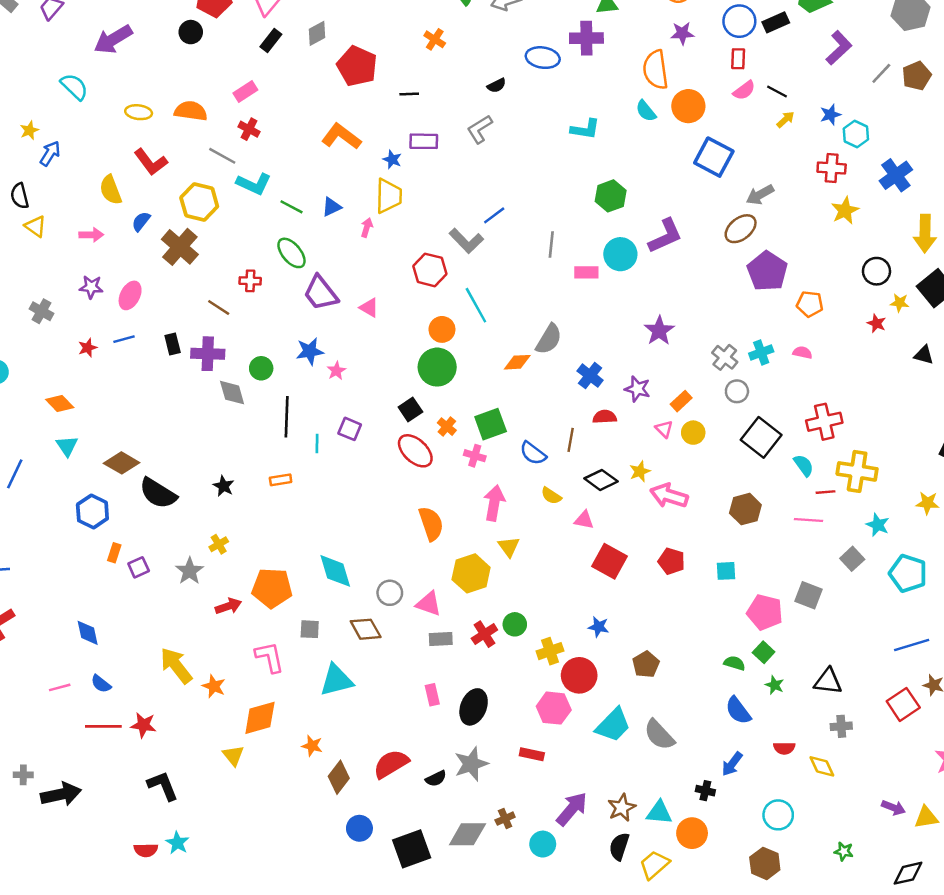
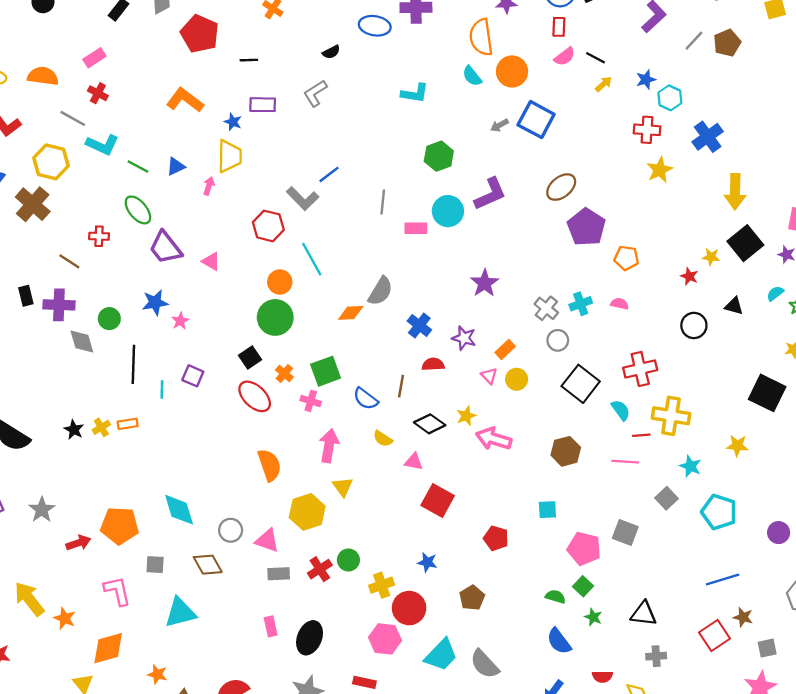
gray arrow: (760, 195) -> (499, 125), moved, size x0.7
black circle: (876, 271) -> (694, 325), moved
yellow cross: (219, 544) -> (101, 427), moved
red pentagon: (671, 561) -> (496, 538), moved

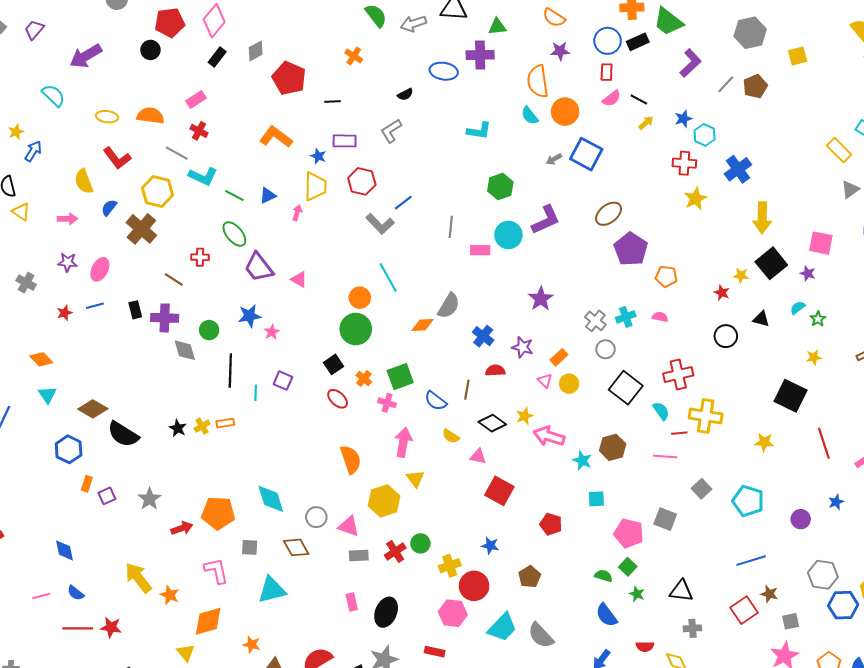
red hexagon: (268, 226) -> (362, 181), moved
red ellipse: (255, 396) -> (338, 399), size x0.7
cyan star: (690, 466) -> (582, 460), moved

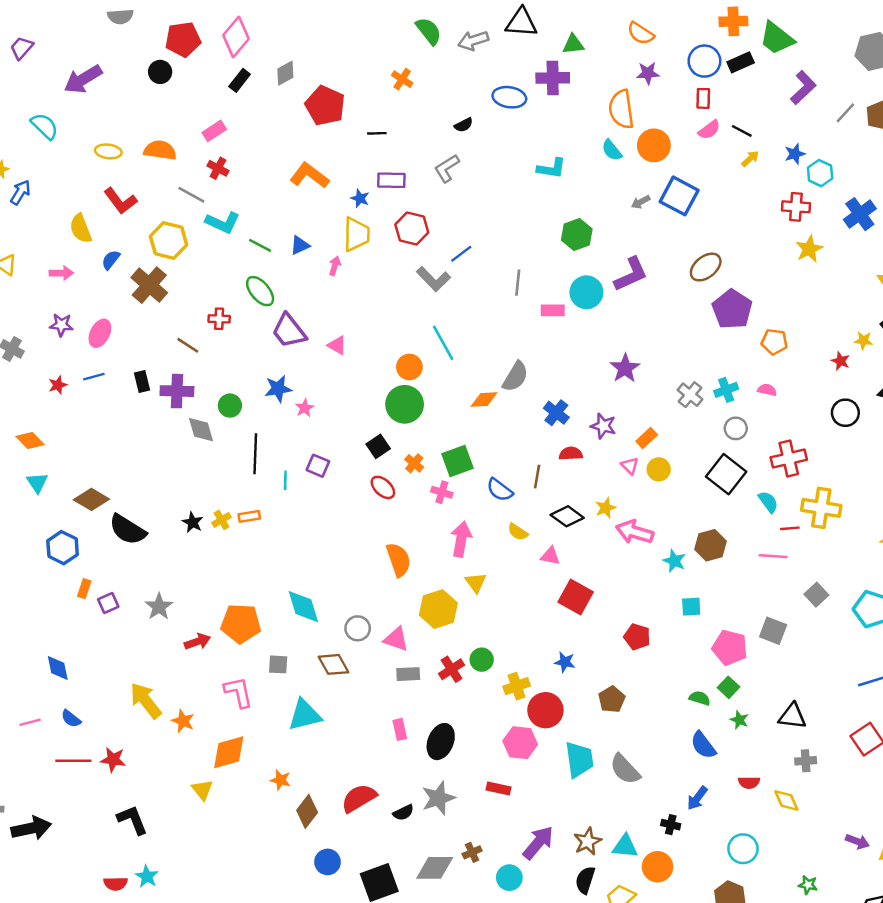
gray circle: (606, 349) -> (736, 428), moved
cyan trapezoid: (502, 627) -> (579, 760), turned -52

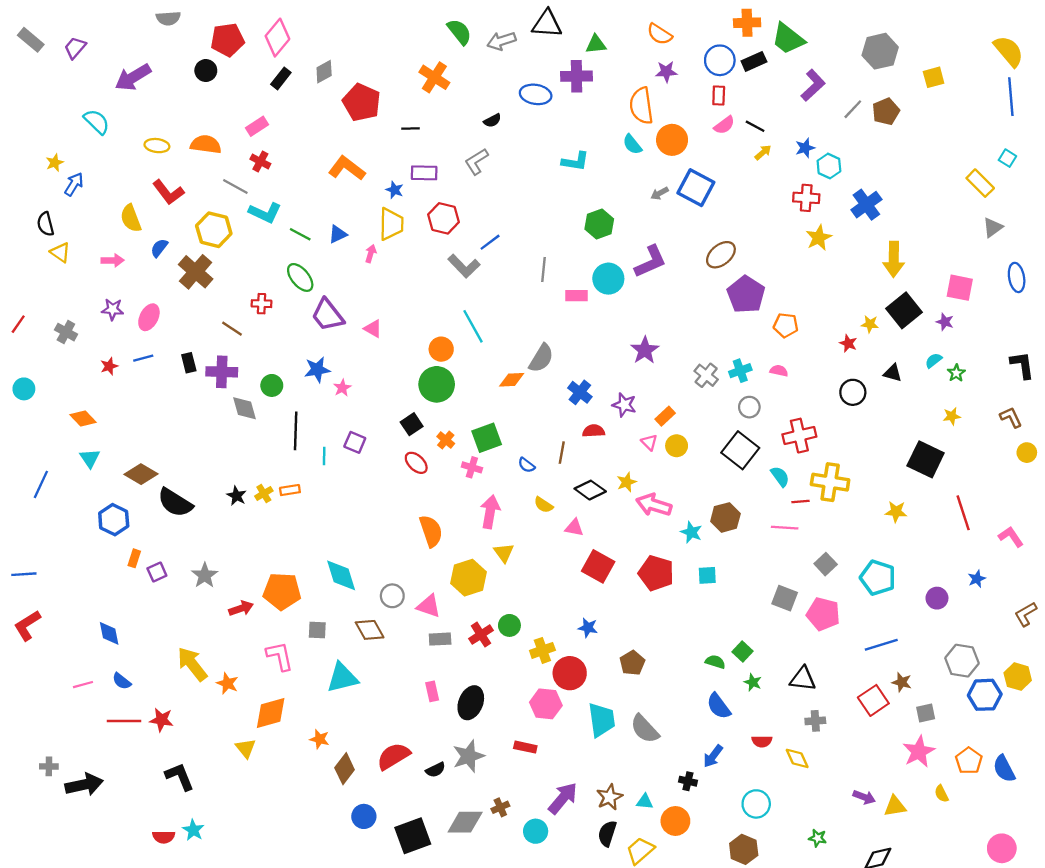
orange cross: (402, 79) -> (434, 77), size x1.5
blue semicircle: (500, 490) -> (526, 465), size x0.7
red pentagon: (637, 637) -> (656, 573), moved, size x1.4
pink pentagon: (730, 648) -> (823, 614), moved
cyan triangle: (625, 846) -> (645, 802), size x0.7

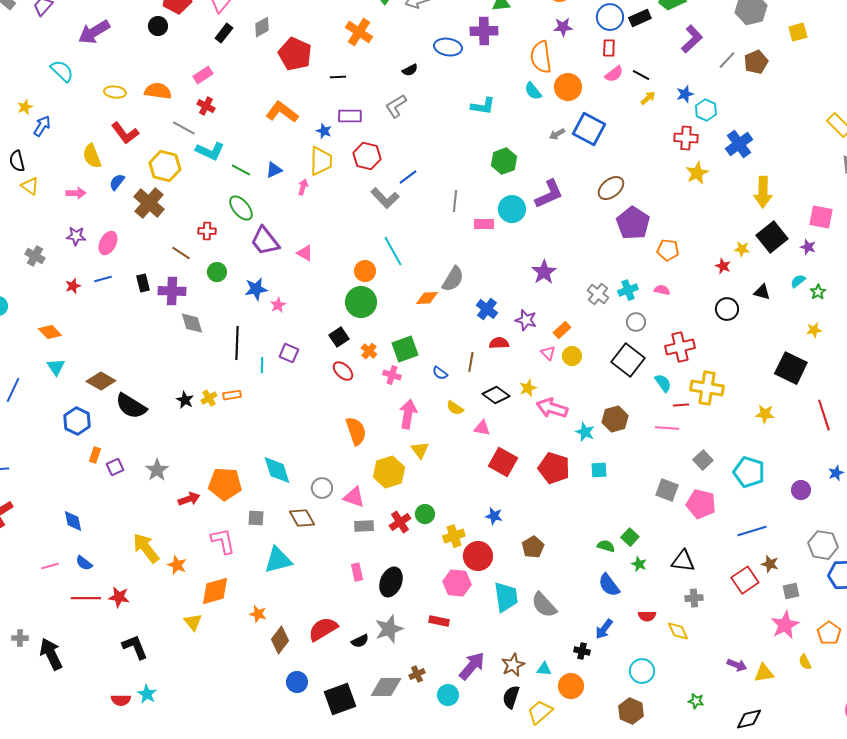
green circle: (272, 385) -> (217, 272), moved
black arrow: (84, 785) -> (51, 654), turned -104

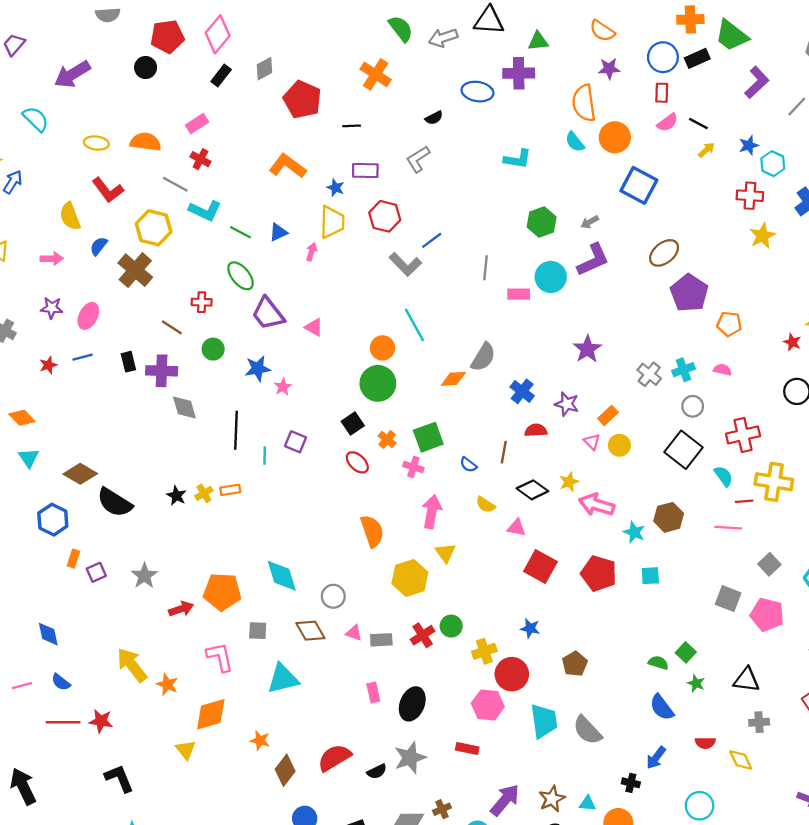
gray arrow: (557, 134) -> (590, 222), moved
pink triangle: (354, 497) -> (354, 633), moved, size x0.7

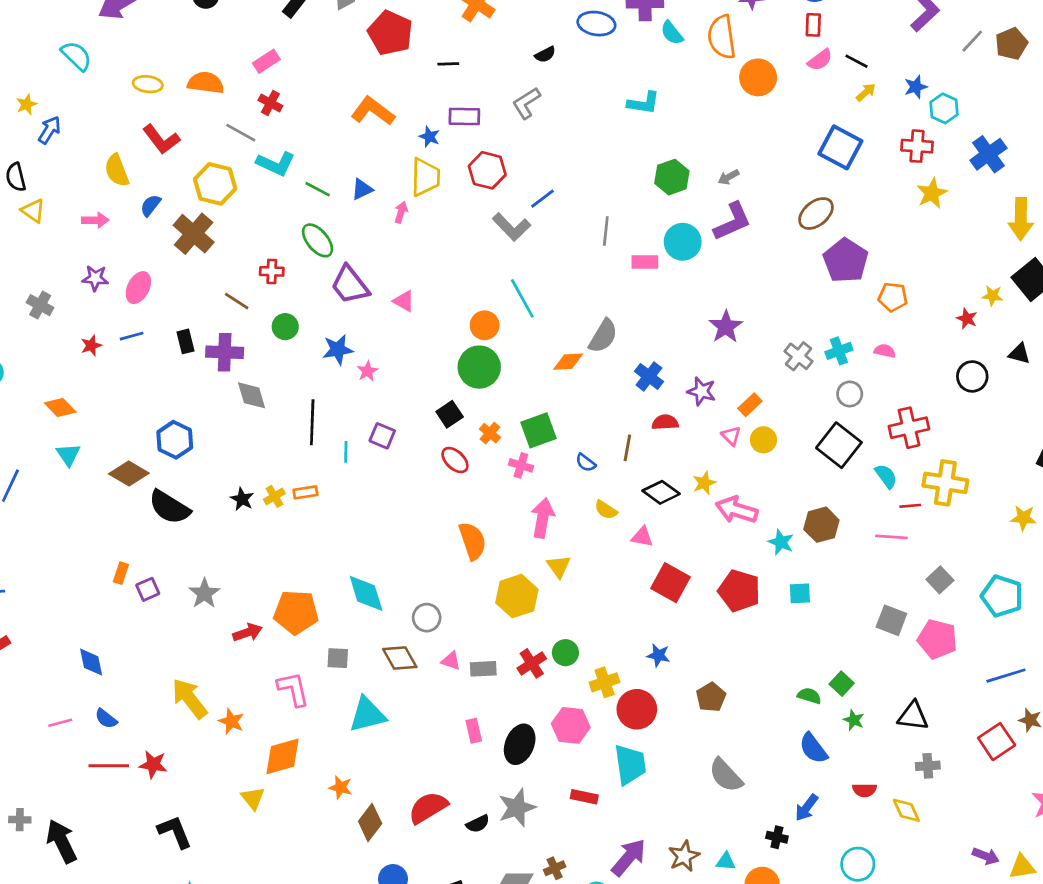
cyan semicircle: (575, 142) -> (672, 33), moved
blue square: (639, 185) -> (840, 147), moved
blue hexagon: (53, 520) -> (175, 440), moved
pink hexagon: (488, 705) -> (571, 725), moved
cyan trapezoid: (544, 721) -> (630, 764), moved

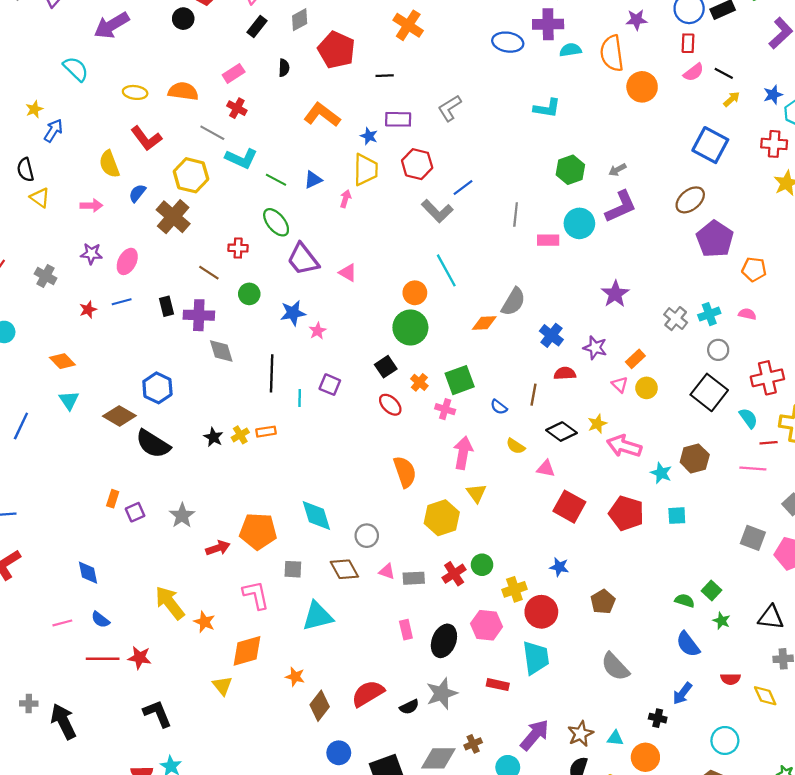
cyan semicircle: (672, 33) -> (570, 50), turned 120
black semicircle: (545, 55) -> (284, 68), moved, turned -60

